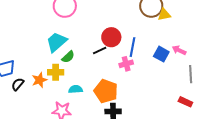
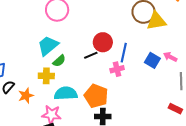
yellow triangle: (164, 15) -> (156, 21), size x1.5
orange star: (39, 80) -> (26, 96), moved
cyan semicircle: (76, 89) -> (66, 93), size x1.6

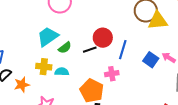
green semicircle: (59, 61) -> (65, 48), moved
pink cross: (117, 69) -> (112, 74), moved
cyan semicircle: (66, 93) -> (62, 72), moved, size x0.6

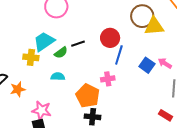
red circle: (103, 38) -> (110, 38), moved
black line: (90, 50) -> (78, 44), moved
yellow cross: (44, 67) -> (31, 57), moved

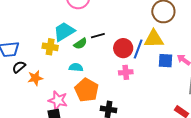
yellow triangle: (154, 26) -> (154, 39), moved
red circle: (110, 38) -> (123, 48), moved
blue square: (147, 65) -> (166, 61), turned -35
orange pentagon: (88, 96) -> (87, 90), moved

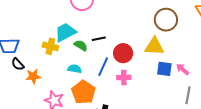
green semicircle: (80, 44) -> (81, 45), turned -120
blue line: (138, 49) -> (103, 67), moved
black semicircle: (19, 67) -> (18, 64), turned -96

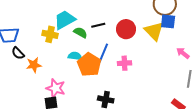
yellow triangle: (154, 46) -> (154, 31), turned 45
red circle: (123, 53) -> (126, 29), moved
blue square: (164, 69) -> (168, 21), moved
orange pentagon: (84, 92) -> (89, 65), moved

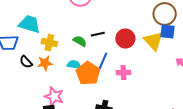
cyan trapezoid: (65, 20) -> (29, 24), moved, turned 45
black semicircle: (18, 53) -> (26, 62), moved
orange star: (34, 65) -> (45, 63), moved

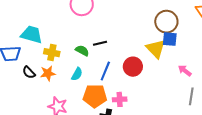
red circle: (125, 39) -> (133, 67), moved
cyan semicircle: (74, 65) -> (77, 74), turned 112
orange pentagon: (88, 73) -> (95, 96), moved, turned -30
pink cross: (123, 73) -> (120, 99), moved

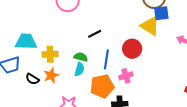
green semicircle: (82, 51) -> (81, 57), moved
pink cross: (120, 99) -> (126, 76), moved

